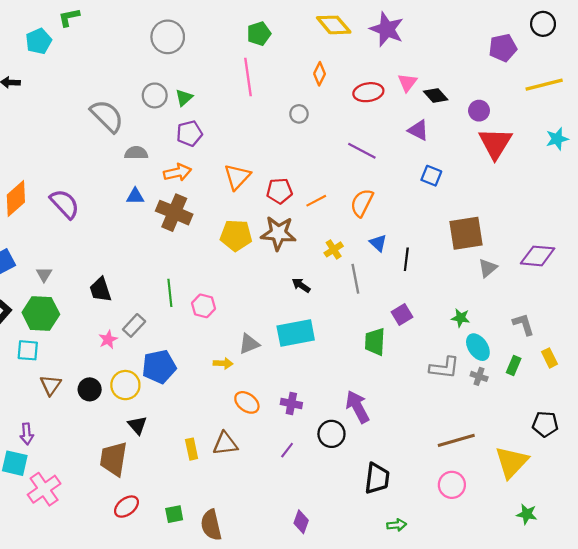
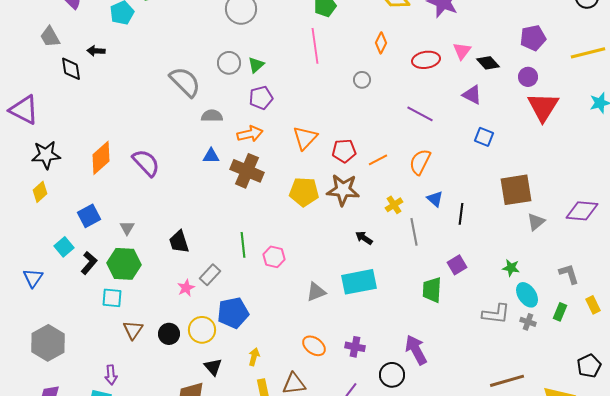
purple pentagon: (503, 48) -> (533, 38), moved
yellow arrow: (223, 363) -> (254, 357), moved, turned -78
black pentagon: (545, 424) -> (589, 366), turned -30

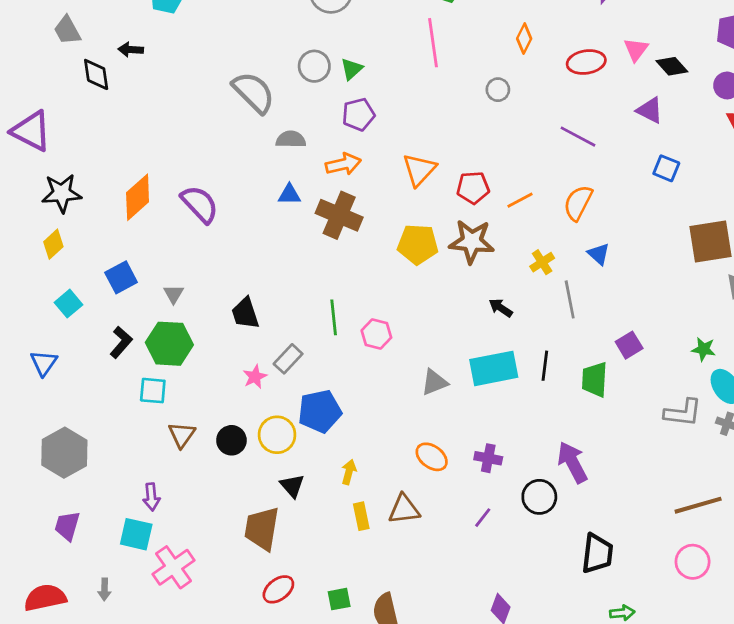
black line: (461, 214) -> (545, 366), moved
cyan square: (64, 247) -> (69, 304), moved

